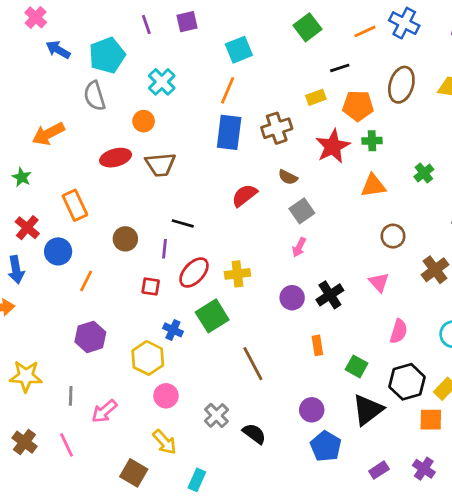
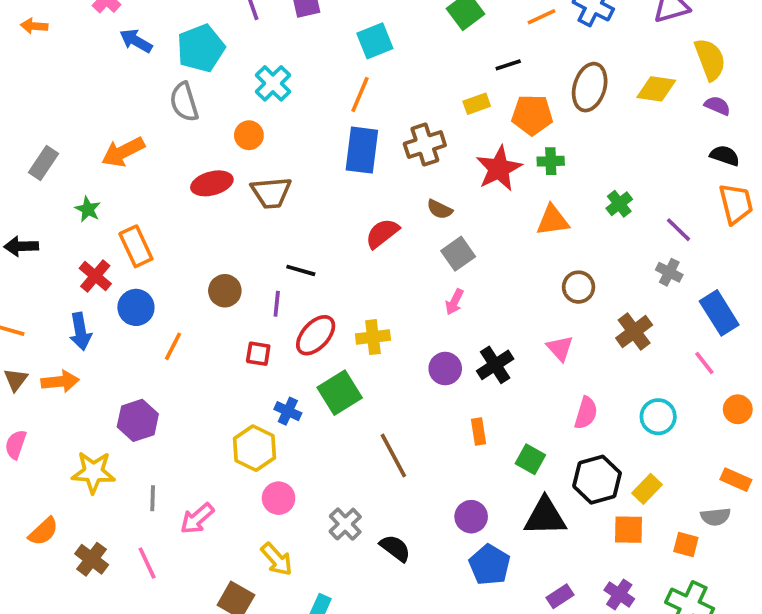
orange rectangle: (75, 205) -> (136, 246), moved
purple hexagon: (90, 337) -> (138, 420), moved
black triangle: (368, 410) -> (545, 517), turned 36

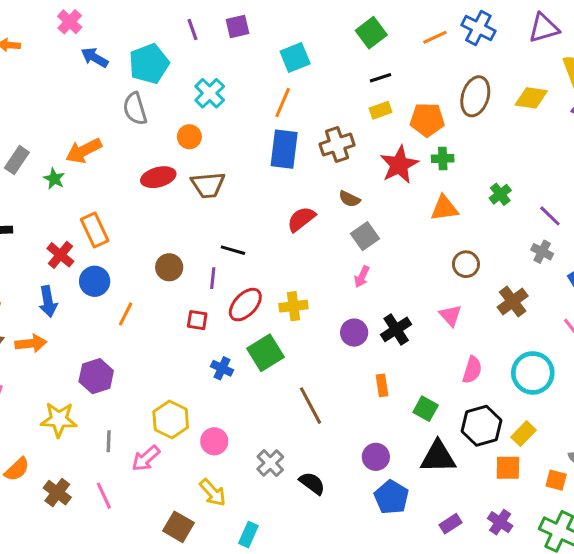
black line: (508, 65) -> (381, 78), moved
green star: (88, 209) -> (54, 179), moved
cyan circle: (658, 417) -> (533, 373), size x1.4
yellow hexagon: (254, 448) -> (171, 420), moved

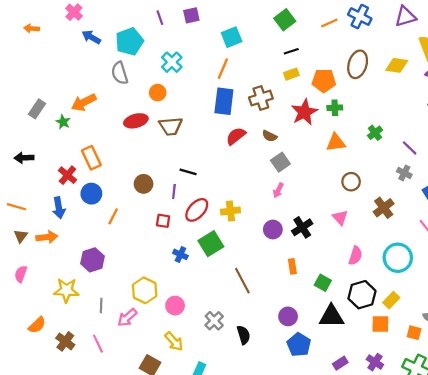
red semicircle: (301, 219) -> (236, 136), moved
black semicircle: (312, 483) -> (243, 335), turned 36

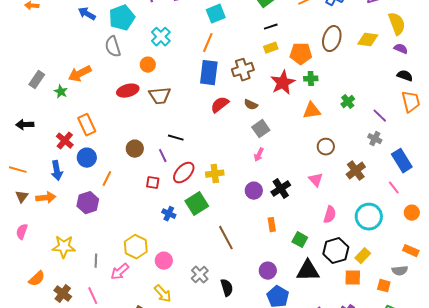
purple line: (174, 191) -> (163, 156), turned -32
purple hexagon: (92, 260) -> (88, 203), moved

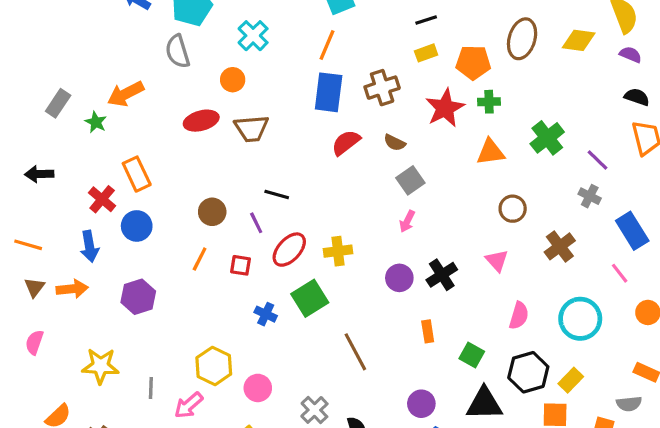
green cross: (348, 102) -> (547, 138), size x1.5
orange line: (107, 179) -> (200, 259), moved

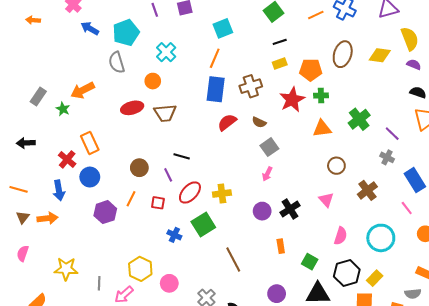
purple hexagon: (138, 297) -> (105, 212), moved

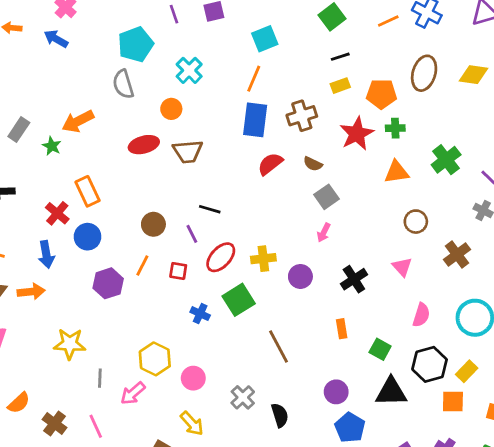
blue arrow: (90, 28) -> (56, 39), moved
purple circle: (262, 211) -> (300, 276), moved
yellow star: (66, 269) -> (70, 344), moved

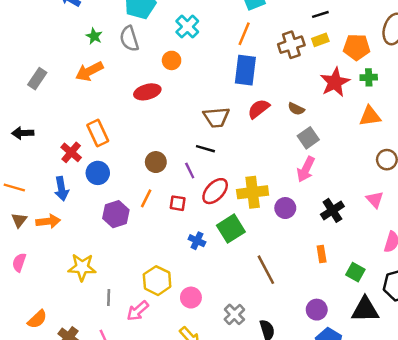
brown cross: (302, 116) -> (291, 45), moved
green star: (52, 146) -> (94, 36), moved
brown trapezoid: (188, 151) -> (216, 117), moved
pink arrow: (324, 233) -> (306, 169), size x1.5
yellow cross: (263, 259) -> (253, 192), size x1.4

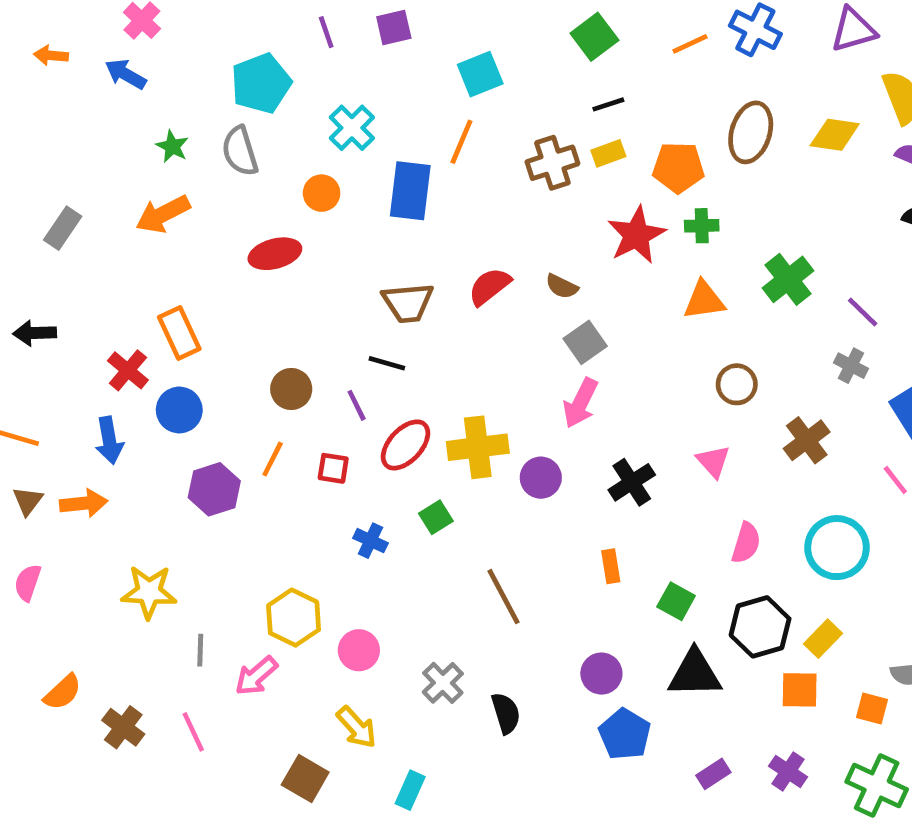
blue rectangle: (245, 70) -> (410, 191), moved
green square: (231, 229) -> (436, 517), size x0.6

